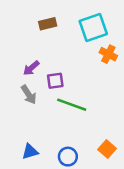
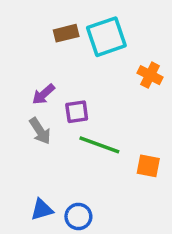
cyan square: (93, 28) -> (106, 37), moved
orange square: (107, 149) -> (148, 166), moved, turned -30
blue circle: (68, 157) -> (78, 216), moved

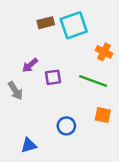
gray arrow: (40, 131) -> (15, 91), moved
green line: (99, 145) -> (93, 81), moved
blue circle: (78, 216) -> (66, 126), moved

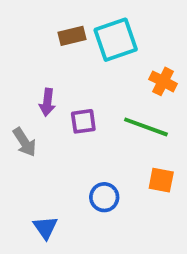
purple arrow: (30, 65) -> (47, 102), turned -42
blue triangle: (29, 145) -> (45, 228), turned -49

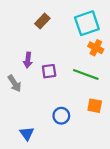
brown rectangle: (72, 36) -> (42, 21), turned -32
cyan square: (116, 40) -> (87, 23), moved

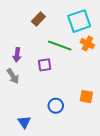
purple arrow: (28, 60) -> (17, 55), moved
green line: (86, 74) -> (60, 46), moved

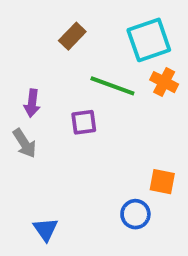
blue circle: (56, 106) -> (135, 214), moved

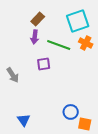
purple arrow: (32, 103) -> (35, 37), moved
orange square: (162, 182) -> (85, 124), moved

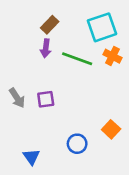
purple square: (44, 64) -> (46, 99), moved
blue circle: (71, 112) -> (77, 144), moved
orange square: (85, 124) -> (111, 129), moved, turned 32

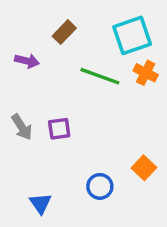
purple arrow: (46, 48) -> (27, 61), moved, turned -84

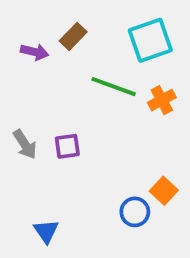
purple arrow: (27, 61) -> (35, 52), moved
orange cross: (146, 73) -> (162, 100), moved, turned 35
blue circle: (100, 186) -> (135, 212), moved

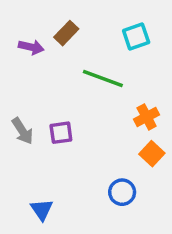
cyan square: (150, 40) -> (136, 37), size x0.7
orange cross: (162, 100) -> (147, 117), moved
orange square: (164, 191) -> (152, 154), moved

